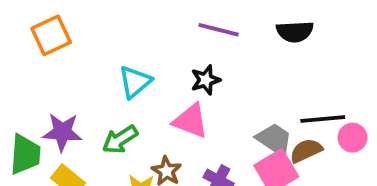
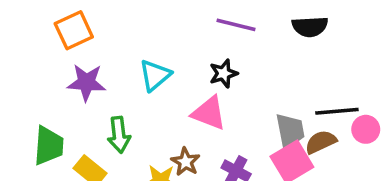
purple star: (62, 132) -> (86, 82), moved
green arrow: (120, 139) -> (119, 135), moved, turned -64
gray trapezoid: (274, 139) -> (290, 131), turned 45

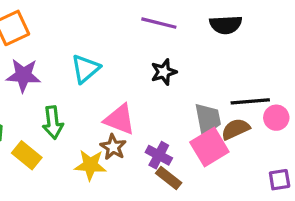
black star: (223, 73) -> (164, 72), moved
pink triangle: (209, 113) -> (120, 119), moved

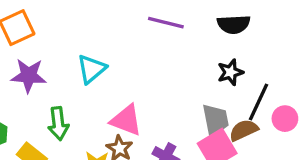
black star: (164, 72) -> (230, 72), moved
black line: (250, 101) -> (258, 102), turned -60

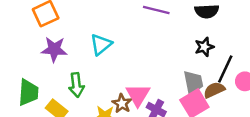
pink triangle: (126, 120) -> (138, 95), moved, turned 40

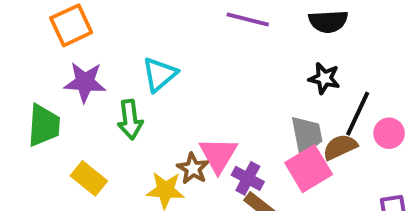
black star: (204, 47) -> (324, 78), turned 30
green arrow: (76, 85) -> (130, 120), moved
green trapezoid: (28, 92) -> (44, 125), moved

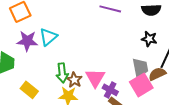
cyan triangle: (159, 74) -> (48, 37), moved
green arrow: (130, 120) -> (62, 73), moved
brown star: (193, 169) -> (74, 80), moved

